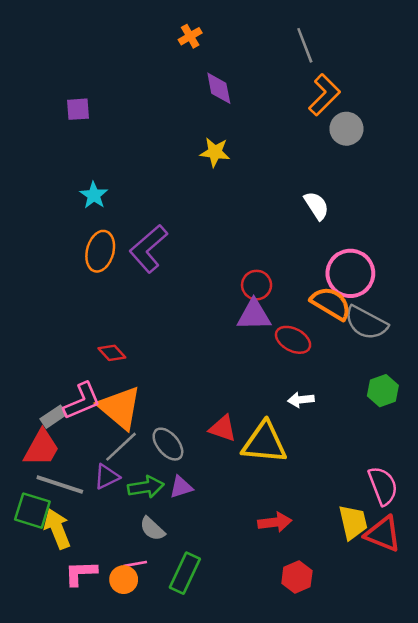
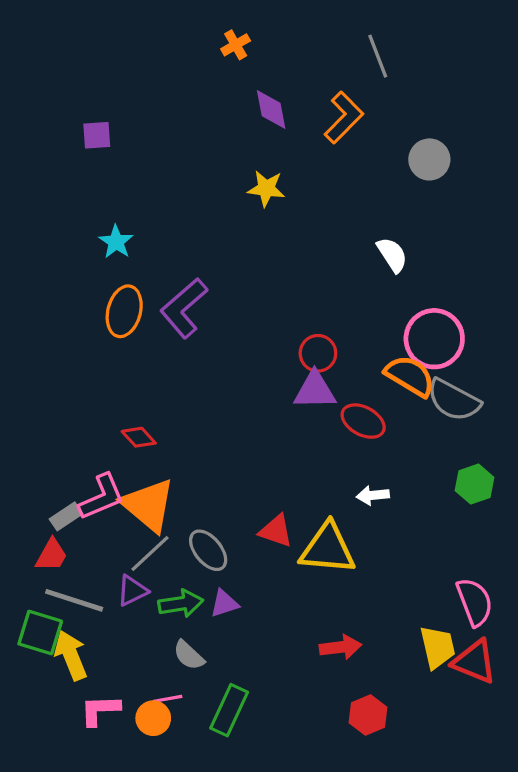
orange L-shape: (324, 95) -> (344, 117), moved
red trapezoid: (42, 448) -> (51, 555), size x0.7

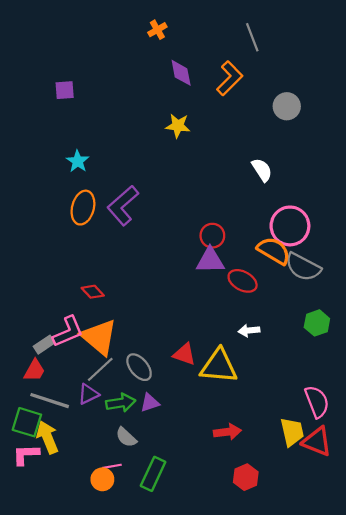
pink L-shape: (100, 710) -> (26, 455), moved

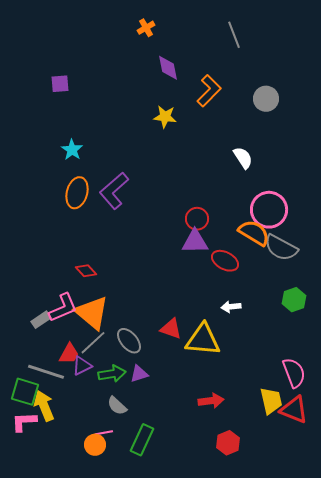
orange L-shape: (230, 78) -> (209, 91), moved
red trapezoid: (34, 370) -> (69, 354), moved

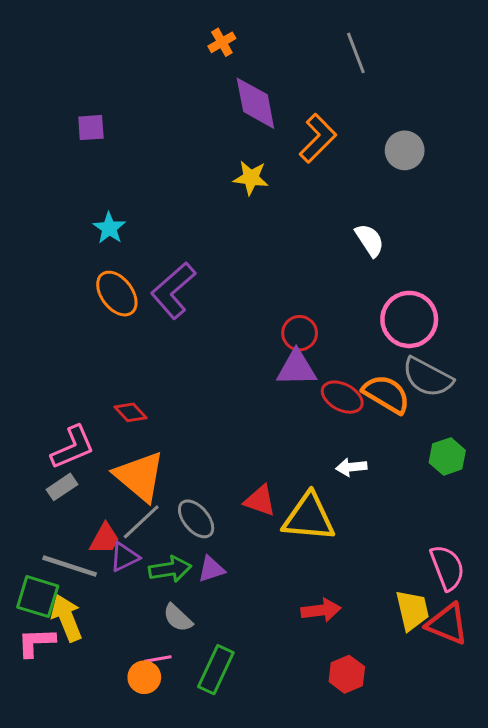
purple diamond: (168, 68) -> (255, 103), size x1.4
orange ellipse: (77, 193) -> (117, 294), turned -52
orange semicircle: (254, 233) -> (386, 394), moved
pink L-shape: (63, 308) -> (73, 447), moved

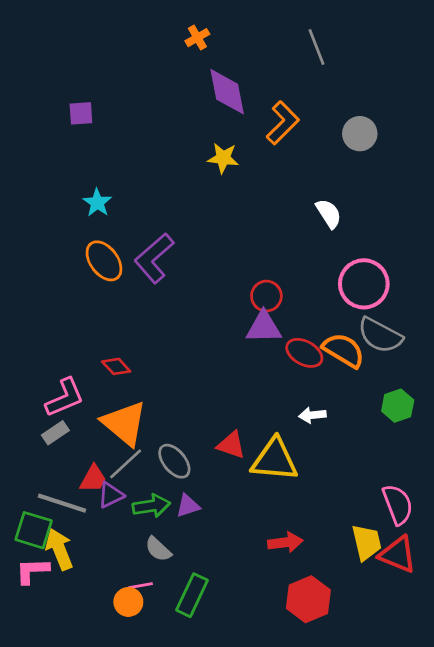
red hexagon: (347, 674) -> (308, 599), size x1.4

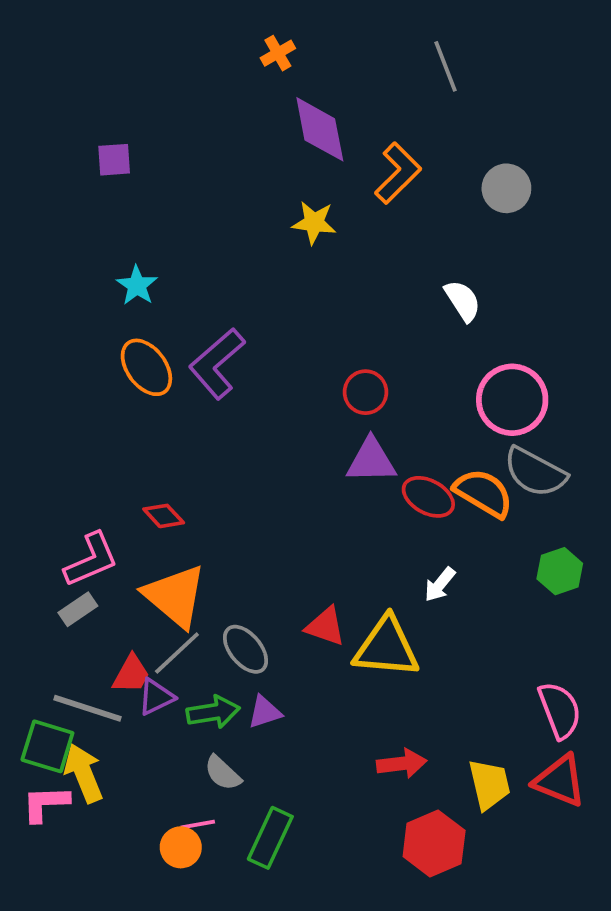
red circle: (266, 296) -> (365, 392), moved
white arrow: (312, 415) -> (440, 584), turned -45
yellow trapezoid: (367, 542) -> (489, 784), moved

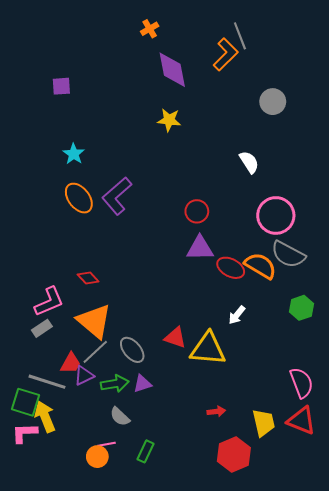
orange L-shape: (398, 173) -> (226, 54), moved
red arrow: (402, 764) -> (216, 411), size x0.7
green rectangle: (270, 838) -> (146, 451), size x0.7

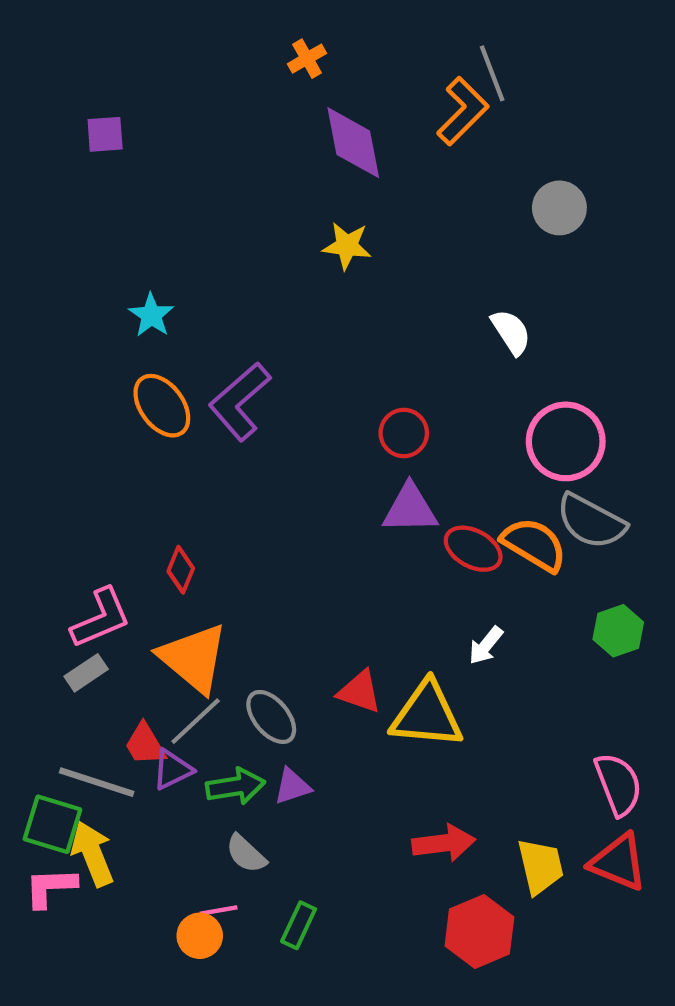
purple square: (61, 86) -> (105, 134), moved
red diamond: (88, 278) -> (181, 570), turned 65
red trapezoid: (71, 363) -> (145, 744), turned 120
red arrow: (216, 411) -> (444, 843), size x1.6

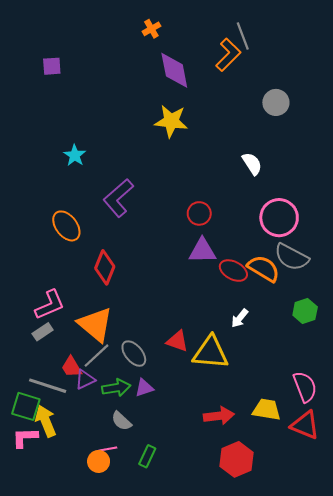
yellow star: (347, 246) -> (171, 121), size x1.4
orange ellipse: (162, 406) -> (66, 226), moved
red diamond: (181, 570) -> (105, 267), moved, size x1.5
yellow trapezoid: (540, 866) -> (267, 410), moved, turned -68

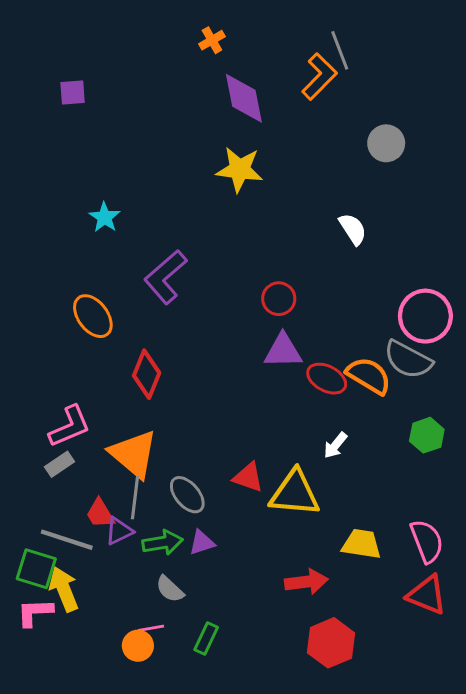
pink circle: (279, 218) -> (425, 316), moved
gray line: (96, 356) -> (135, 498), turned -40
yellow trapezoid: (267, 410) -> (362, 544), moved

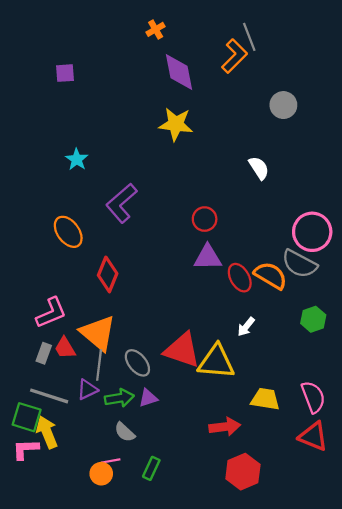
purple square: (73, 92) -> (65, 73), moved
red ellipse: (327, 379) -> (240, 278), turned 32
gray rectangle: (59, 464) -> (44, 353), moved, turned -36
red triangle: (248, 477) -> (182, 350), size x1.6
red trapezoid: (100, 514) -> (65, 348), moved

